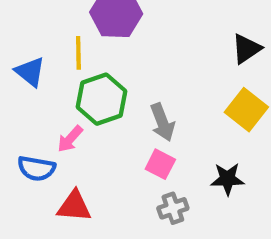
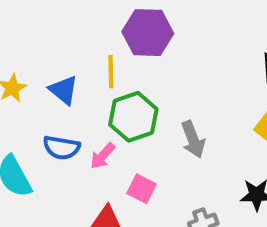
pink square: (160, 164) -> (142, 189), moved
blue semicircle: (36, 168) -> (61, 148), moved

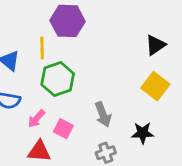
gray arrow: (193, 139) -> (103, 114), moved
pink arrow: (103, 156) -> (36, 119), moved

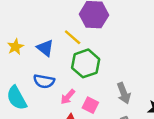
yellow line: (42, 48) -> (73, 37), turned -48

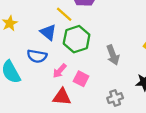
blue triangle: (45, 48) -> (48, 32), moved
gray arrow: (124, 93) -> (113, 55), moved

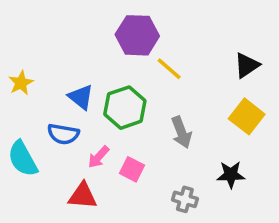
yellow line: (64, 14) -> (169, 69), moved
red triangle: (62, 97) -> (83, 196), moved
gray cross: (115, 98) -> (185, 199), turned 35

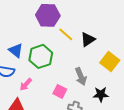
black triangle: (247, 65) -> (88, 39), moved
gray arrow: (181, 132) -> (81, 76), moved
pink square: (132, 169) -> (60, 91), moved

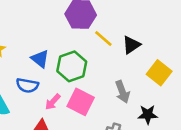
pink square: (60, 91) -> (81, 102), moved, size x1.5

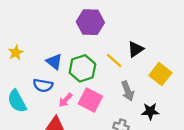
yellow line: (103, 39) -> (114, 60), moved

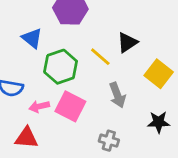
blue triangle: (54, 62) -> (32, 38), moved
pink arrow: (66, 100) -> (39, 106), turned 35
black star: (150, 111) -> (159, 122), moved

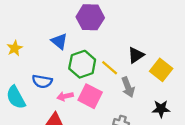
black triangle: (127, 42) -> (136, 55), moved
yellow line: (100, 57) -> (110, 68), moved

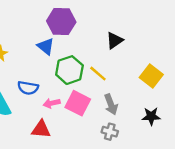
purple hexagon: (90, 17) -> (61, 21), moved
black triangle: (136, 55) -> (114, 40), moved
gray arrow: (128, 87) -> (111, 104), moved

